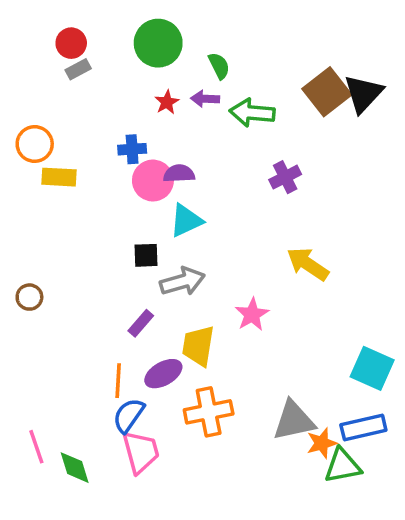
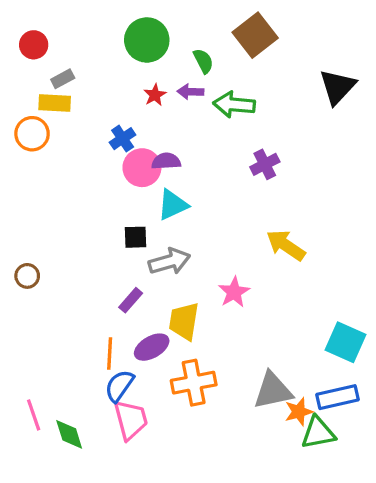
red circle: (71, 43) -> (34, 45), moved
gray rectangle: (78, 69) -> (63, 79), moved
brown square: (327, 92) -> (255, 35), moved
blue cross: (132, 149) -> (123, 139), turned -30
yellow rectangle: (59, 177) -> (55, 103), moved

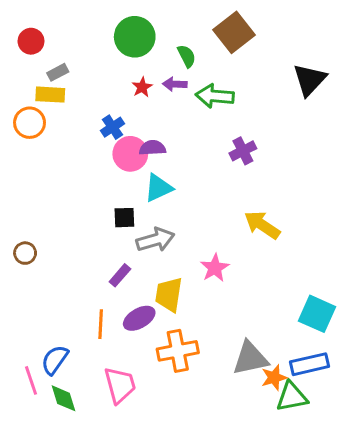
blue semicircle: (119, 386) -> (55, 360), moved

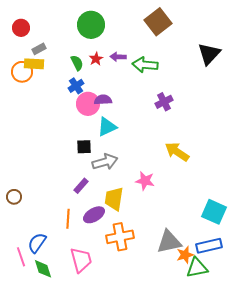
green semicircle: (187, 56) -> (77, 63), moved
orange circle: (30, 123) -> (22, 72), moved
brown circle: (25, 253) -> (14, 197), moved
pink star: (215, 268) -> (145, 181), turned -30

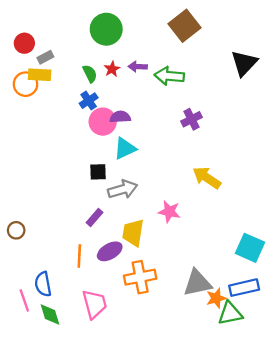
red circle: (21, 28) -> (24, 43), moved
blue semicircle: (37, 243) -> (43, 284), turned -45

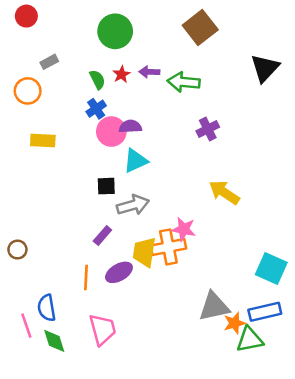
red circle: (24, 43) -> (26, 16), moved
yellow rectangle: (40, 75) -> (43, 140), moved
orange cross: (140, 277) -> (168, 247), moved

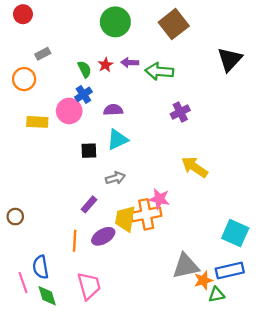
green circle: (115, 31) -> (115, 22), moved
pink circle: (111, 132) -> (69, 111), moved
black square: (106, 186) -> (89, 151), moved
gray arrow: (133, 205) -> (115, 178), size x0.7
green triangle: (250, 340) -> (217, 295), size x0.7

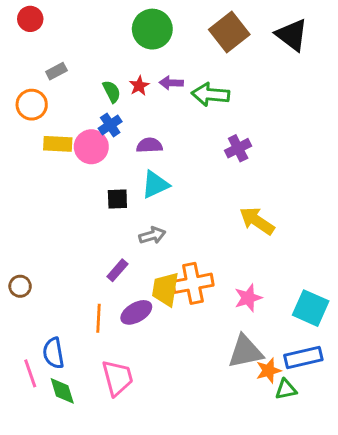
black triangle: (230, 59) -> (292, 35), moved, turned -36
yellow rectangle: (37, 122) -> (58, 144), moved
pink star: (159, 199) -> (248, 298), moved, turned -30

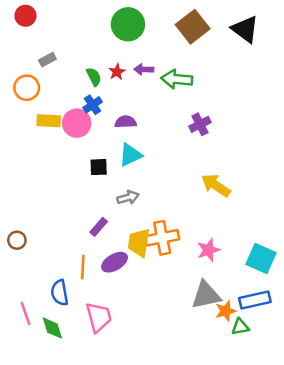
blue semicircle: (53, 353) -> (60, 293), moved

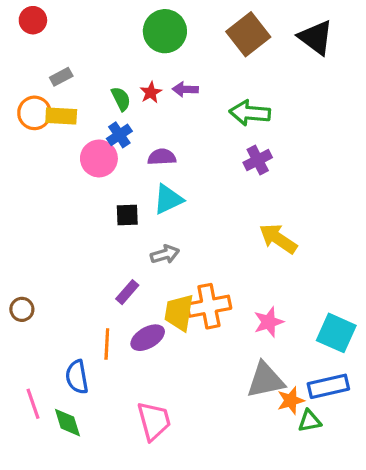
green arrow: (177, 79) -> (250, 113), moved
yellow rectangle: (49, 121) -> (61, 116), moved
pink trapezoid: (99, 317) -> (154, 421), moved

